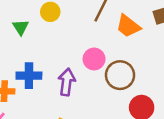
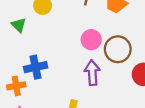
purple arrow: (67, 82) -> (92, 73), moved

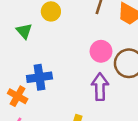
orange cross: (16, 86) -> (18, 96), turned 36

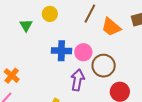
blue cross: (39, 77) -> (61, 51), moved

